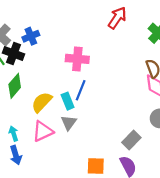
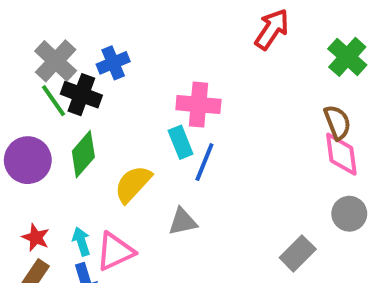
cyan rectangle: (68, 101) -> (181, 142), moved
gray triangle: (69, 123) -> (183, 222), turned 42
pink triangle: (43, 131) -> (115, 251), moved

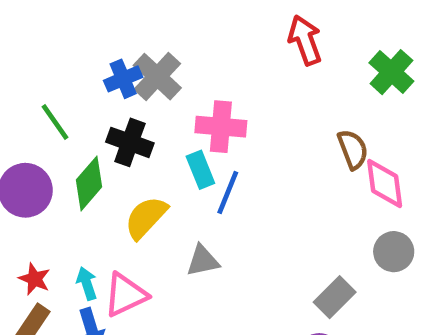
red arrow: (272, 29) -> (305, 40), turned -54
gray cross: (56, 61) -> (157, 77), moved
black cross: (81, 95) -> (130, 142), moved
brown semicircle: (337, 122) -> (353, 149), moved

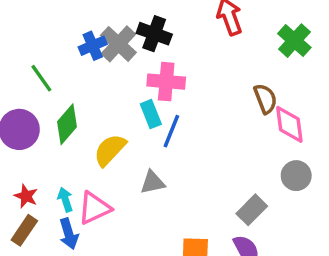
black cross: (130, 142) -> (154, 34), moved

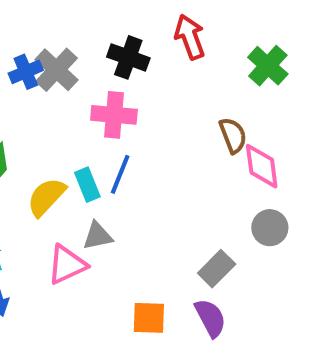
black cross: (154, 34) -> (128, 57), moved
cyan rectangle: (151, 114) -> (87, 185), moved
pink triangle: (94, 208) -> (67, 265), moved

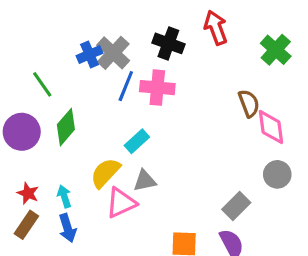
blue line: (120, 174) -> (126, 86), moved
cyan rectangle: (87, 185) -> (137, 141), turned 70
yellow semicircle: (46, 197) -> (105, 173), moved

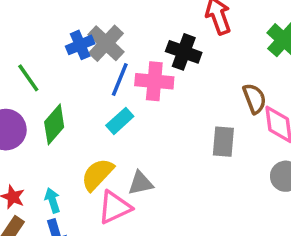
black cross: (168, 43) -> (184, 52), moved
cyan rectangle: (137, 141) -> (120, 121), moved
gray rectangle: (236, 206) -> (223, 142), moved, turned -40

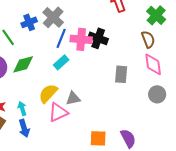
blue cross: (80, 45) -> (29, 22), moved
black cross: (184, 52) -> (98, 38), moved
brown semicircle: (254, 99) -> (148, 39), moved
green diamond: (54, 124) -> (23, 64), turned 35

